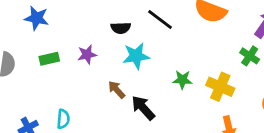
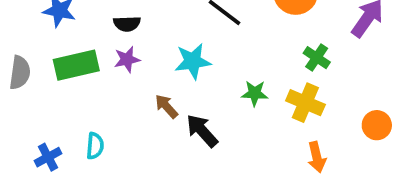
black semicircle: (121, 28) -> (127, 24), moved
green cross: (250, 56) -> (317, 58), moved
green rectangle: (49, 59) -> (76, 65), size x1.6

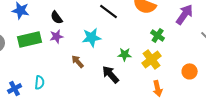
black semicircle: (127, 24) -> (57, 17), turned 56
yellow cross: (305, 103) -> (152, 59), turned 30
black arrow: (202, 131) -> (111, 74), moved

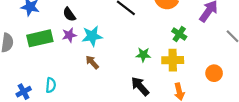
cyan star: (92, 37) -> (92, 36), moved
yellow cross: (152, 59) -> (173, 60), turned 36
black arrow: (111, 74) -> (140, 86), moved

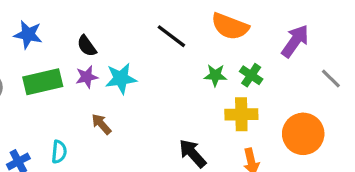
green star: (143, 55) -> (215, 75), moved
brown arrow: (92, 62) -> (101, 124), moved
orange circle: (214, 73) -> (303, 134), size x1.6

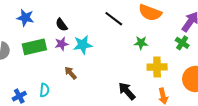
green cross: (251, 75) -> (182, 43), moved

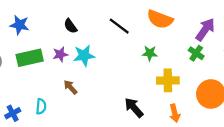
black semicircle: (62, 25) -> (70, 26), moved

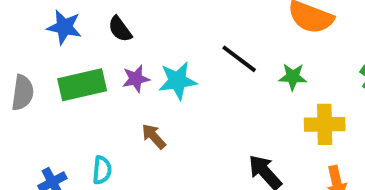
black semicircle: (70, 26) -> (120, 29), moved
black line: (119, 26) -> (239, 59), moved

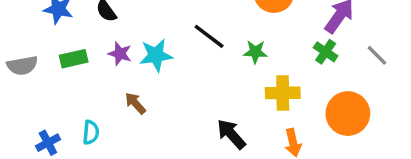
purple star: (136, 79) -> (120, 54), turned 30
green rectangle: (82, 85) -> (74, 59), size x0.7
gray semicircle: (23, 93) -> (22, 66), turned 72

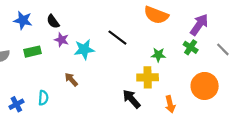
green star: (255, 52) -> (158, 55), moved
purple star: (120, 54) -> (62, 40), moved
yellow cross: (283, 93) -> (148, 77), moved

